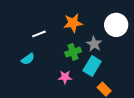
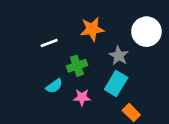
green cross: (73, 52) -> (77, 66), moved
cyan semicircle: (28, 59) -> (54, 86), moved

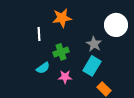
orange star: (92, 29) -> (62, 18), moved
white line: (49, 43) -> (39, 34), turned -72

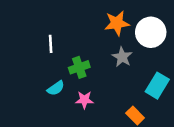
orange star: (62, 18) -> (117, 23), moved
cyan rectangle: (92, 66) -> (157, 86), moved

